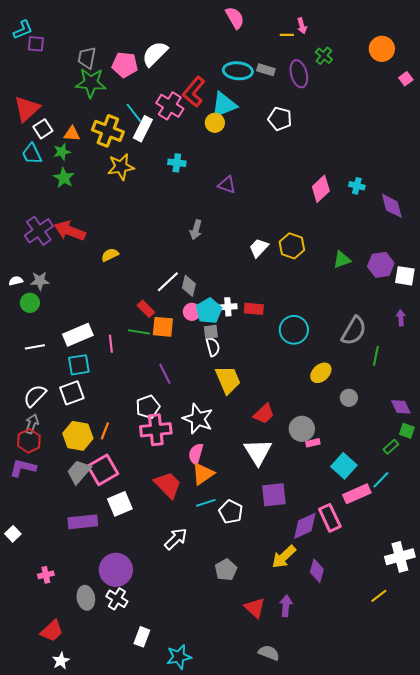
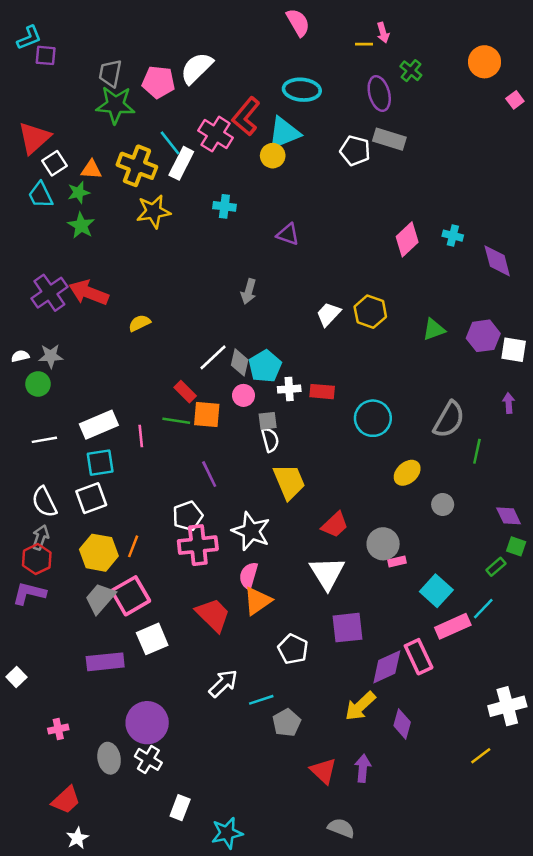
gray rectangle: (266, 70) -> (389, 139), moved, size x1.4
cyan pentagon: (209, 311) -> (265, 366), moved
white semicircle: (35, 396) -> (44, 502), turned -70
cyan line: (206, 503) -> (261, 700), moved

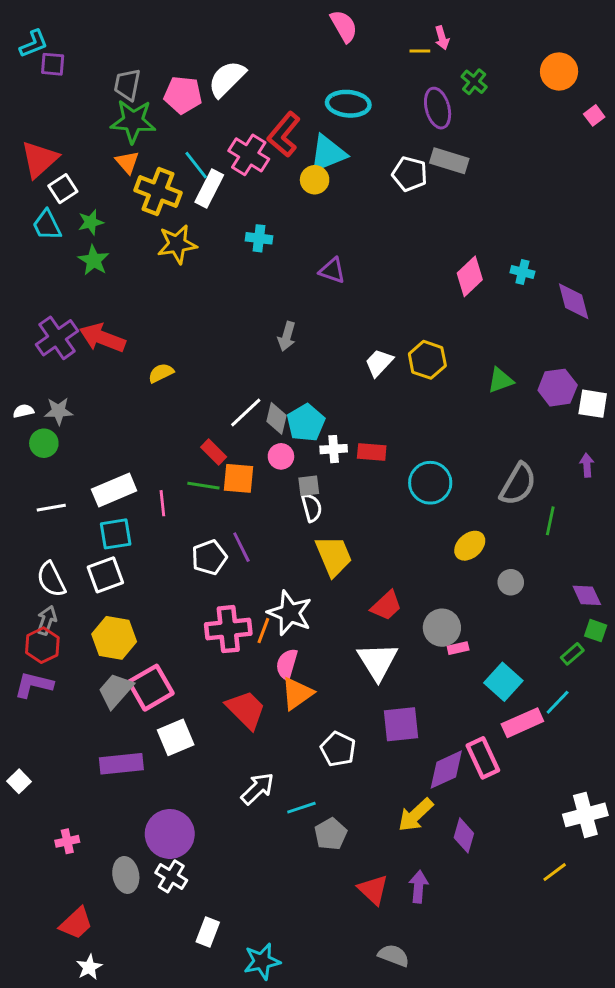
orange triangle: (91, 170) -> (127, 162), moved, turned 45
white pentagon: (188, 516) -> (209, 557), moved
orange line: (133, 546) -> (263, 631), moved

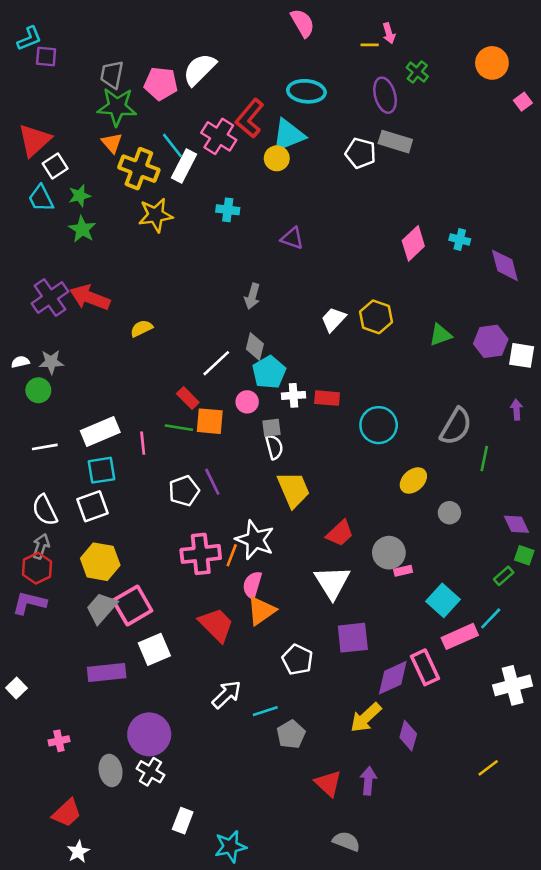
gray diamond: (277, 418) -> (255, 346), moved
white cross: (585, 815) -> (513, 685), moved

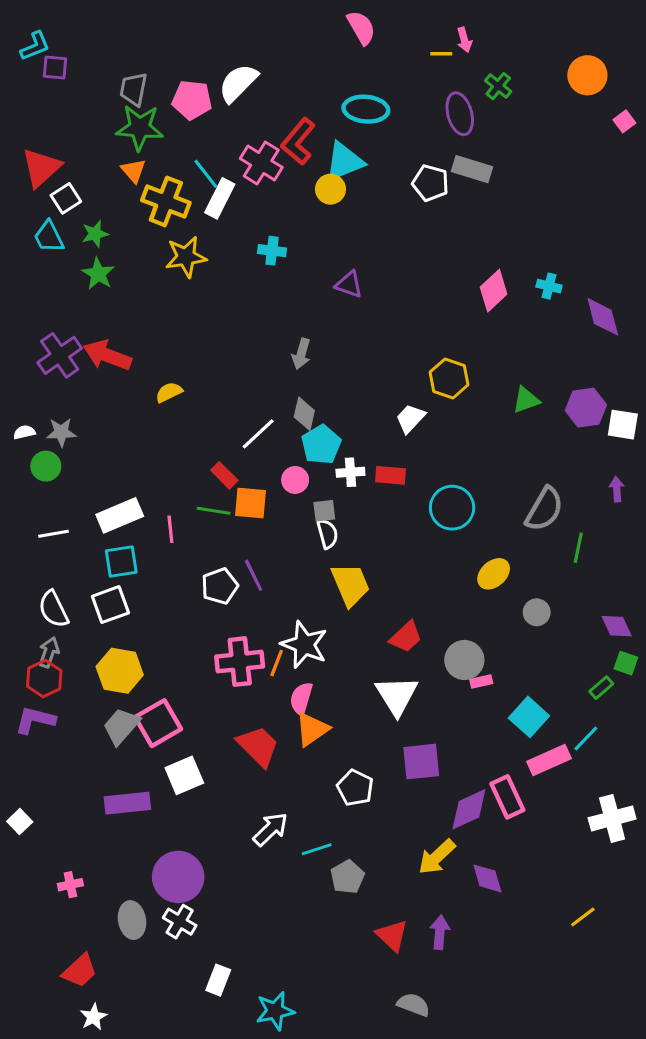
white trapezoid: (333, 319) -> (410, 418), moved
purple diamond: (408, 736) -> (487, 878), turned -32

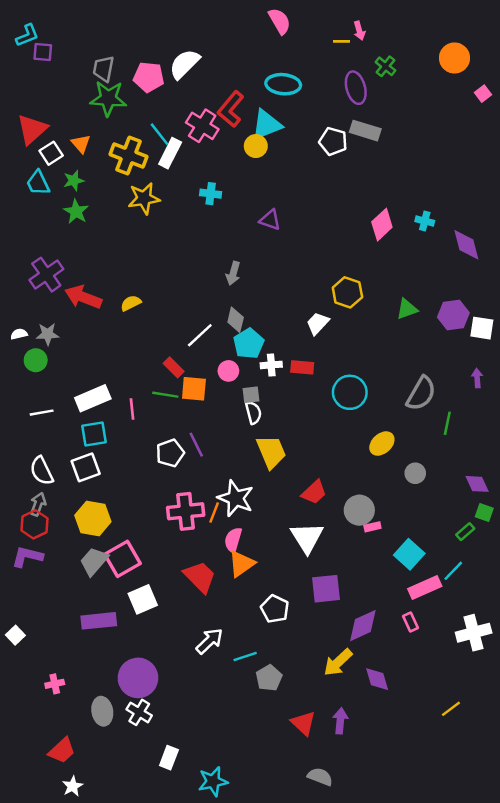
orange triangle: (134, 171) -> (81, 144), moved
red arrow: (107, 355) -> (83, 297), moved
pink rectangle: (507, 797) -> (410, 622), moved, size x0.6

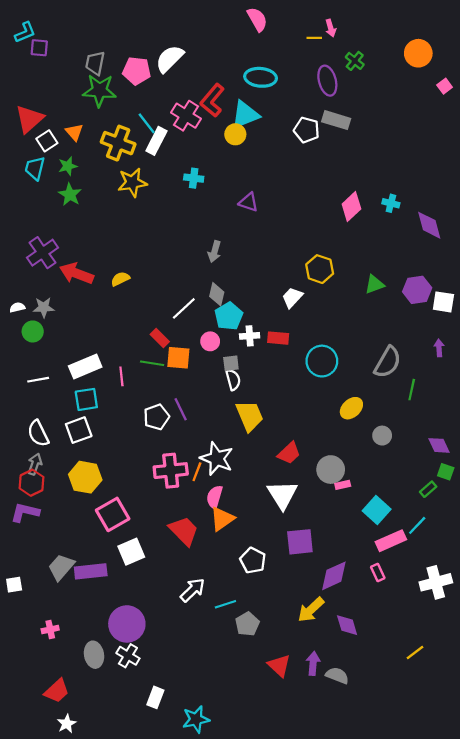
cyan trapezoid: (38, 183) -> (35, 168), turned 40
gray trapezoid: (94, 561) -> (61, 567), moved
white square: (15, 635) -> (14, 585), turned 35
gray semicircle: (320, 777) -> (337, 675), moved

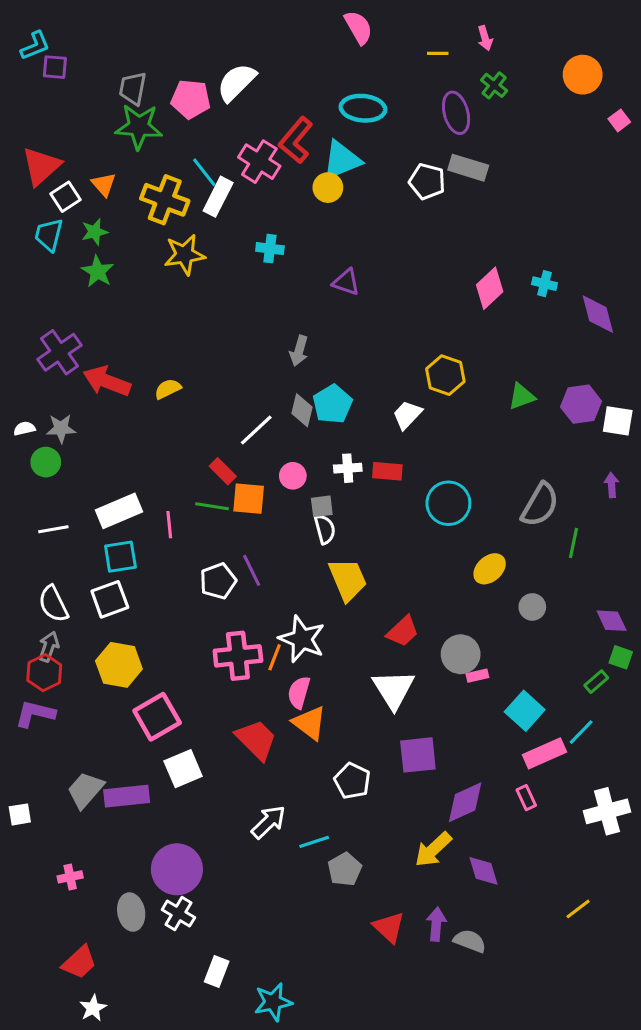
pink arrow: (331, 28) -> (485, 38), moved
cyan pentagon: (229, 316) -> (332, 404), moved
orange triangle: (222, 519) -> (310, 723), turned -48

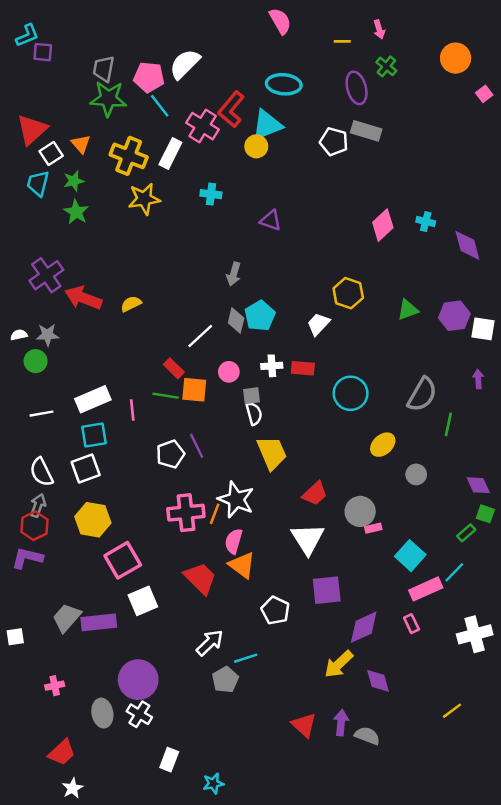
cyan line: (204, 172) -> (160, 106), moved
gray pentagon: (345, 869) -> (225, 680), moved
cyan star: (273, 1002) -> (213, 783), size x0.7

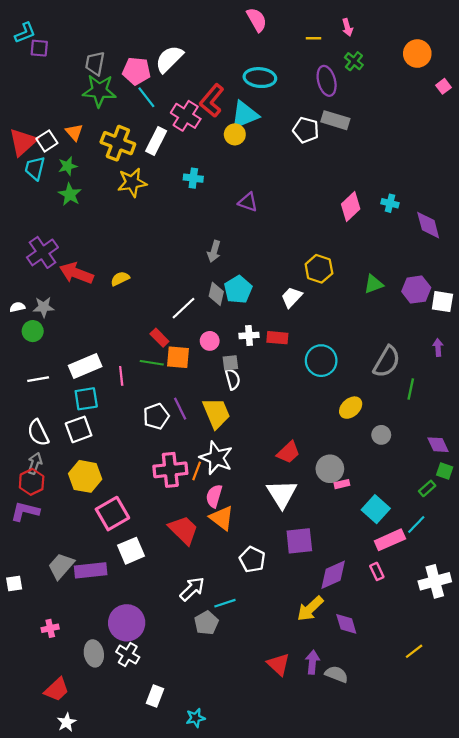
red triangle: (32, 130) -> (23, 142), moved
yellow trapezoid: (272, 453) -> (216, 413), moved

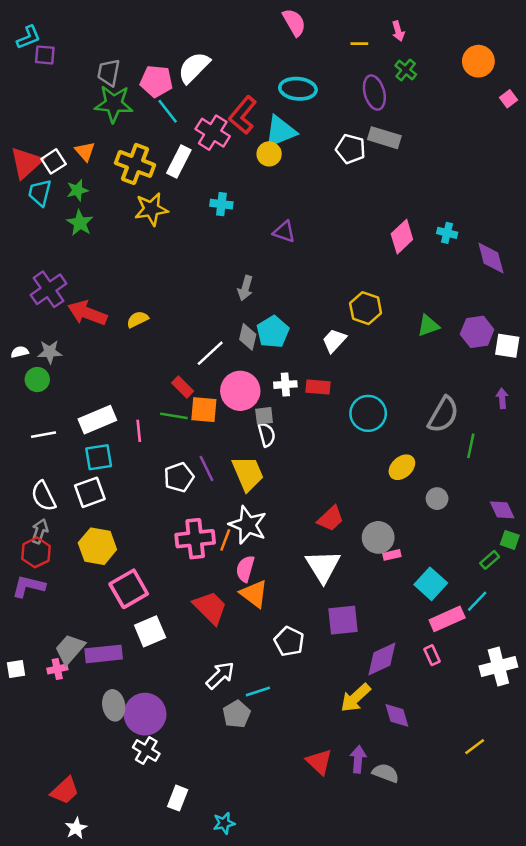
pink circle: (210, 341) -> (240, 391), size x1.8
pink cross: (50, 628) -> (57, 669), moved
gray ellipse: (94, 653) -> (114, 705), moved

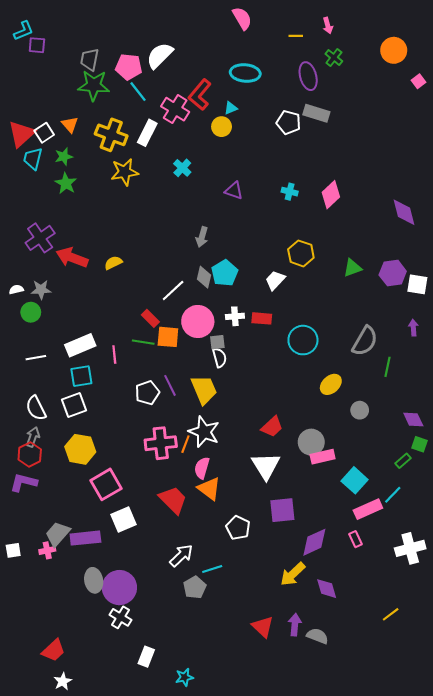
cyan triangle: (280, 131) -> (231, 108), size x0.5
cyan cross: (221, 204) -> (182, 168), turned 36
cyan cross: (447, 233) -> (290, 192), moved
pink rectangle: (392, 555) -> (323, 457), size x1.6

